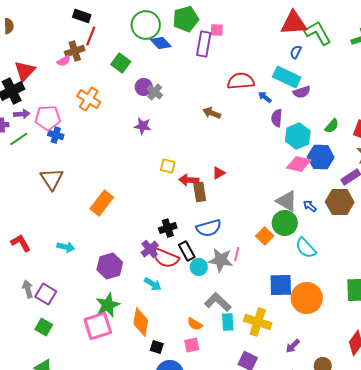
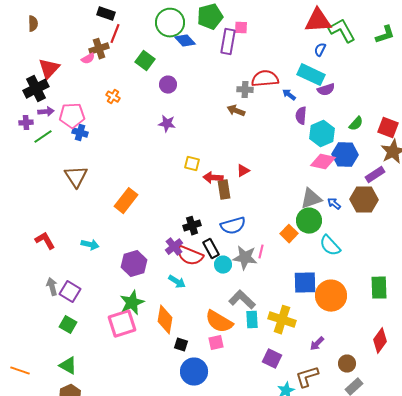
gray cross: (155, 92) -> (245, 90), moved, turned -35
orange cross: (89, 99) -> (113, 97), size x0.6
gray triangle: (287, 201) -> (311, 199), turned -50
orange semicircle: (195, 324) -> (219, 322), size x1.8

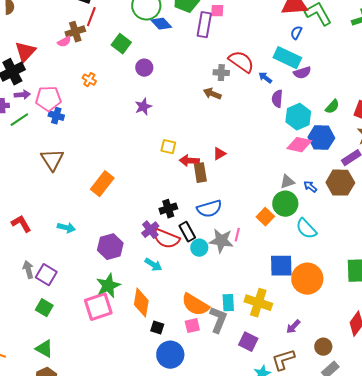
red semicircle: (265, 79) -> (241, 62), turned 40
purple star: (167, 124) -> (143, 107), turned -30
gray triangle: (311, 199) -> (287, 182), size x0.7
gray L-shape: (242, 300) -> (218, 320), moved, turned 68

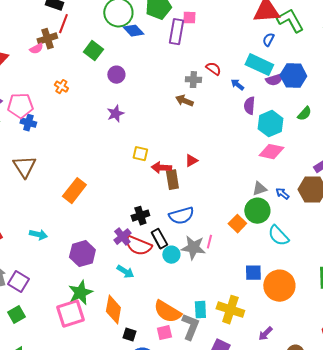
red semicircle: (241, 62) -> (213, 69), size x0.6
blue hexagon: (321, 138) -> (293, 76), moved
blue square: (281, 266) -> (253, 273), size x0.7
green square: (44, 308) -> (16, 315), turned 30

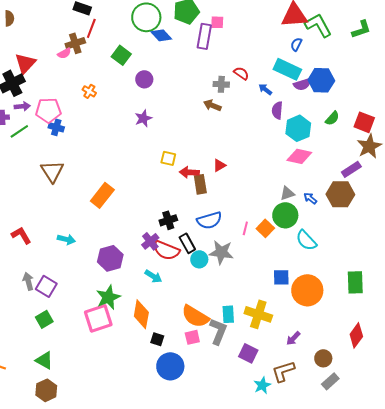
pink line: (209, 242) -> (245, 228), moved

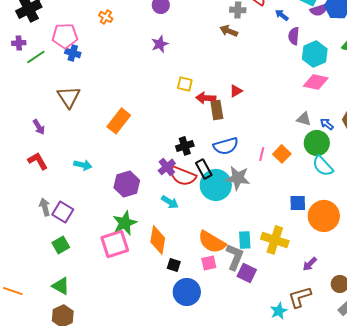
purple arrow: (22, 106) -> (39, 127), moved, turned 63
gray triangle: (287, 193) -> (304, 119), turned 35
green circle: (285, 215) -> (317, 143), moved
cyan circle: (199, 259) -> (216, 185), size x1.8
purple square: (248, 353) -> (247, 273), moved

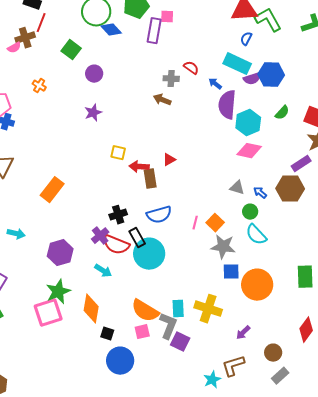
purple semicircle: (294, 36) -> (227, 105), size x1.6
green circle: (317, 143) -> (250, 212), size x0.6
gray star: (238, 178) -> (223, 247), moved

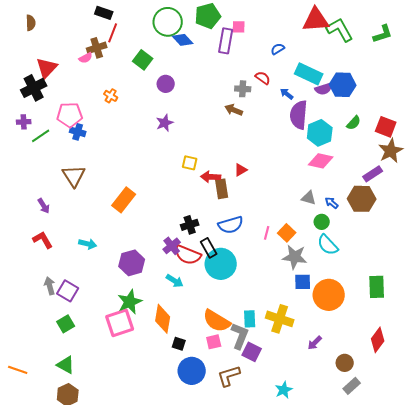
blue semicircle: (246, 39) -> (278, 49), moved, turned 32
brown L-shape: (233, 366) -> (229, 376), moved

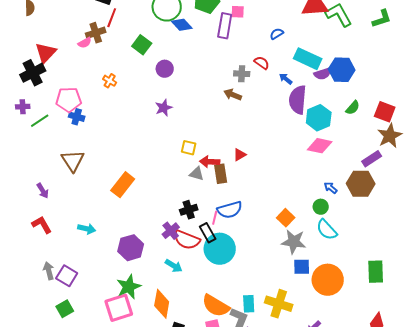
gray triangle: (309, 198) -> (197, 174), moved
pink line: (267, 233) -> (215, 218), moved

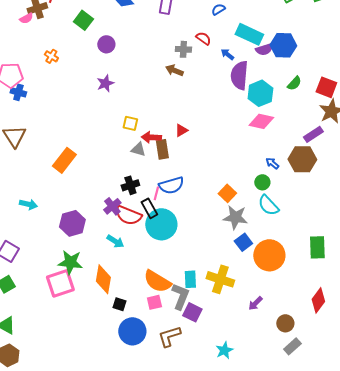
blue square: (302, 267) -> (243, 242), turned -36
green star: (129, 287) -> (70, 262), turned 30

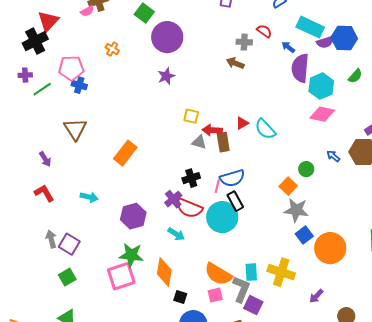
purple circle: (106, 44) -> (167, 37), size x1.8
green circle: (262, 182) -> (306, 169), moved
cyan semicircle: (268, 205) -> (265, 129), moved
black rectangle: (149, 208) -> (235, 201), moved

